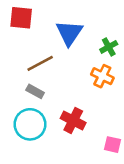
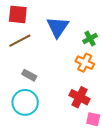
brown line: (40, 63) -> (20, 41), moved
red cross: (73, 121) -> (80, 97), moved

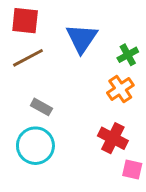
orange cross: (85, 63) -> (120, 89), turned 30

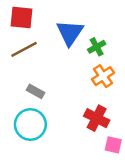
green cross: (128, 55) -> (97, 47), moved

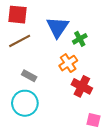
orange cross: (103, 76) -> (68, 63), moved
red cross: (97, 118) -> (82, 86), moved

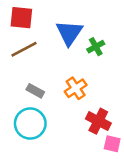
orange cross: (68, 63) -> (76, 88), moved
red cross: (82, 86) -> (98, 121), moved

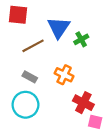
brown line: (24, 49) -> (33, 46), moved
orange cross: (76, 88) -> (64, 75), turned -30

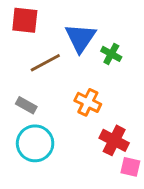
green cross: (81, 39) -> (111, 54), turned -32
gray rectangle: (30, 77) -> (26, 105), moved

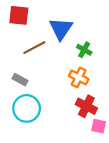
green cross: (111, 54) -> (84, 50), moved
orange cross: (88, 102) -> (79, 77), moved

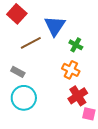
red square: (19, 15) -> (17, 14), turned 36
red cross: (86, 106) -> (78, 96), turned 30

